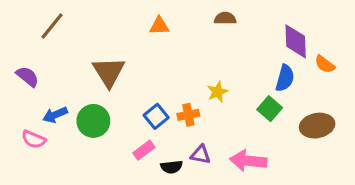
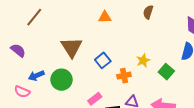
brown semicircle: (225, 18) -> (148, 12), turned -72
green square: (270, 109) -> (166, 72), moved
blue square: (156, 116) -> (103, 60), moved

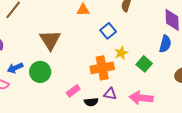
blue square: (103, 60) -> (108, 31), moved
orange cross: (124, 76) -> (102, 68), size x1.6

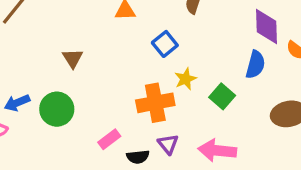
brown triangle: (50, 40) -> (73, 58), size x0.6
purple triangle: (110, 94) -> (168, 144), turned 40

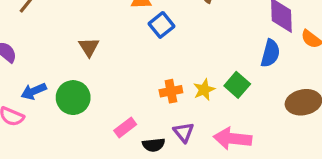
blue square: (165, 44) -> (161, 25), moved
yellow star: (186, 79) -> (204, 90), moved
orange cross: (155, 103) -> (171, 91), size x0.6

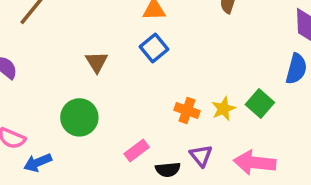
blue square: (161, 25) -> (154, 48), moved
blue arrow: (34, 91) -> (38, 163), moved
orange cross: (171, 91) -> (187, 110), turned 30

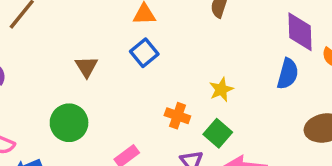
green square: (260, 104) -> (218, 133), moved
yellow star: (223, 109) -> (221, 89), moved

